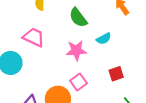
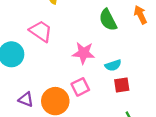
green semicircle: (78, 18) -> (108, 20), moved
cyan semicircle: (104, 39) -> (113, 65), moved

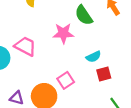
pink trapezoid: (41, 31) -> (25, 46), moved
pink star: (84, 53) -> (63, 33), moved

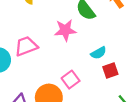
pink trapezoid: (25, 46) -> (26, 46), turned -45

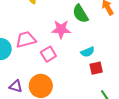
pink square: (71, 80) -> (48, 54), moved

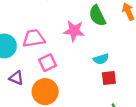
pink square: (48, 54) -> (48, 63), moved
purple triangle: (16, 86) -> (16, 78), moved

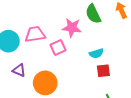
pink square: (48, 63) -> (58, 48), moved

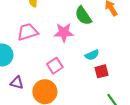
pink trapezoid: (35, 34) -> (28, 32), moved
pink square: (58, 48) -> (55, 66), moved

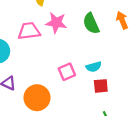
pink star: (64, 32) -> (56, 23), moved
pink square: (55, 66) -> (67, 72), moved

